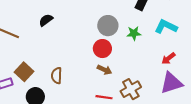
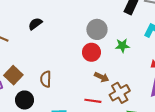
green star: (134, 33) -> (122, 46), moved
brown arrow: (104, 70) -> (102, 77), moved

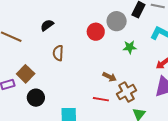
gray circle: (97, 29) -> (117, 21), moved
red circle: (91, 52) -> (96, 32), moved
brown semicircle: (46, 79) -> (58, 53), moved

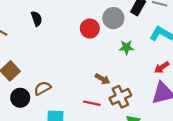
black semicircle: (47, 25) -> (37, 19), turned 104
brown semicircle: (58, 53) -> (42, 88), moved, turned 56

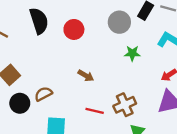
black semicircle: (37, 19) -> (39, 21), size x1.6
red circle: (90, 29) -> (74, 29), moved
brown arrow: (103, 79) -> (86, 76), moved

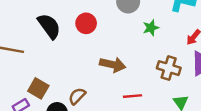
brown arrow: (86, 76) -> (113, 65), size x1.5
brown cross: (125, 105) -> (169, 68), moved, turned -30

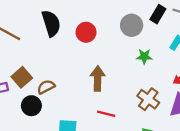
brown arrow: (113, 65) -> (98, 78), turned -120
brown semicircle: (77, 96) -> (46, 87), moved

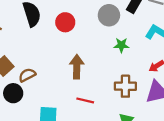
brown cross: (148, 99) -> (125, 86), turned -35

